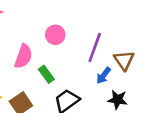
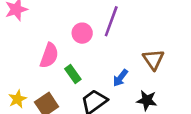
purple line: (95, 47) -> (111, 21), moved
blue arrow: (104, 75) -> (120, 78), moved

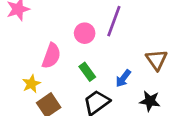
green rectangle: (73, 74) -> (87, 72), moved
yellow star: (18, 99) -> (31, 84), moved

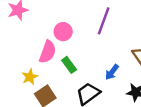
pink circle: (85, 33) -> (63, 32), moved
green rectangle: (87, 72) -> (69, 65), moved

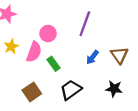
blue arrow: (112, 72) -> (92, 57), moved
yellow star: (30, 77) -> (11, 47), moved

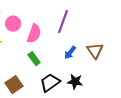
pink circle: (48, 34) -> (13, 24), moved
pink semicircle: (34, 52) -> (34, 34), moved
black star: (114, 89) -> (75, 82), moved

